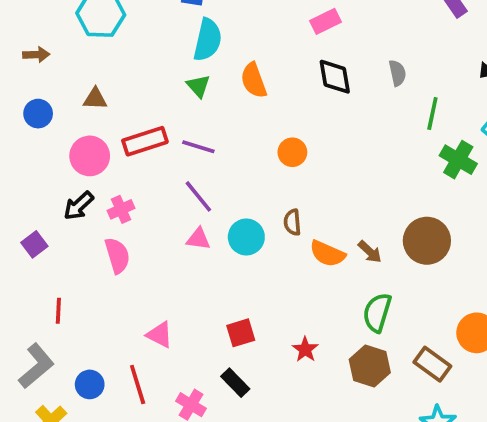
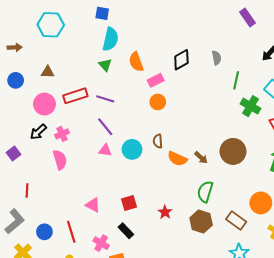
pink rectangle: (326, 21) -> (156, 80), moved
black diamond: (335, 77) -> (181, 60), turned 70
pink triangle: (160, 335) -> (93, 205), moved

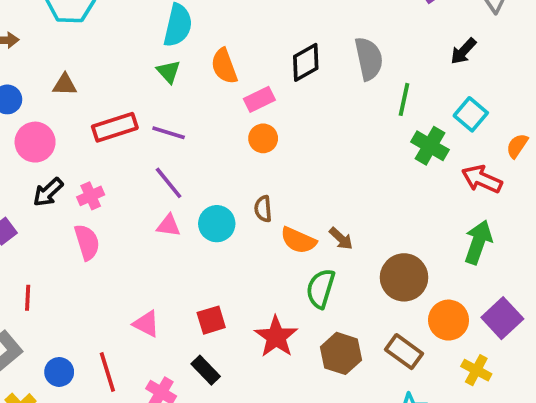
gray semicircle: (217, 58) -> (369, 59), size x1.6
pink circle: (44, 104) -> (35, 142), moved
brown circle: (233, 151) -> (404, 277), moved
green semicircle: (205, 192) -> (321, 289), moved
red star: (165, 212) -> (276, 337), size x1.6

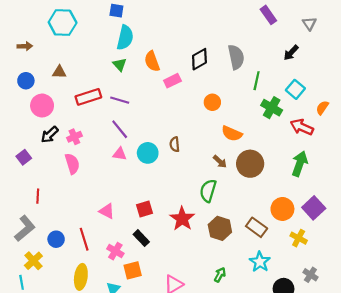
orange circle: (263, 138) -> (212, 102), moved
orange semicircle: (298, 240) -> (232, 134), moved
brown circle: (404, 277) -> (250, 164), moved

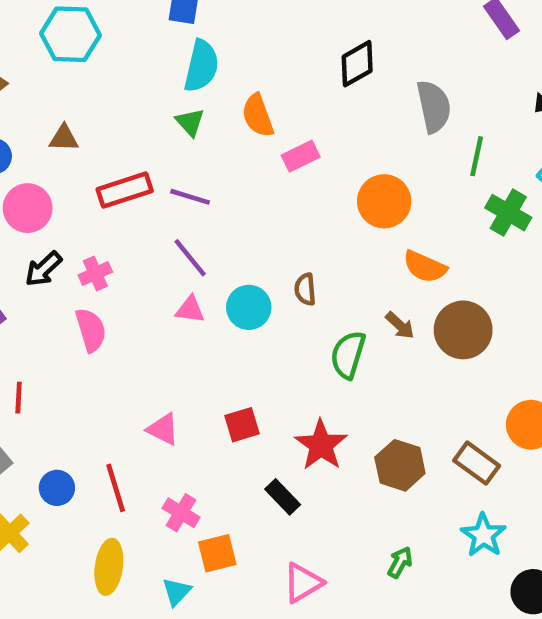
black diamond: (199, 59) -> (357, 64), moved
orange circle: (212, 102) -> (384, 201), size x1.5
green semicircle: (208, 191) -> (348, 355), moved
black rectangle: (141, 238) -> (283, 497), moved

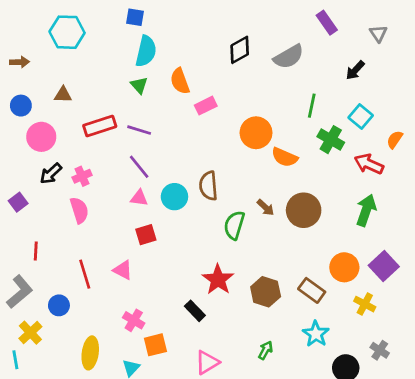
gray semicircle: (434, 107) -> (289, 57), moved, turned 72
orange semicircle: (425, 267) -> (285, 157), moved
brown semicircle: (305, 289) -> (208, 186), size x1.5
red square: (242, 425) -> (146, 235), moved
red line: (116, 488) -> (85, 274), moved

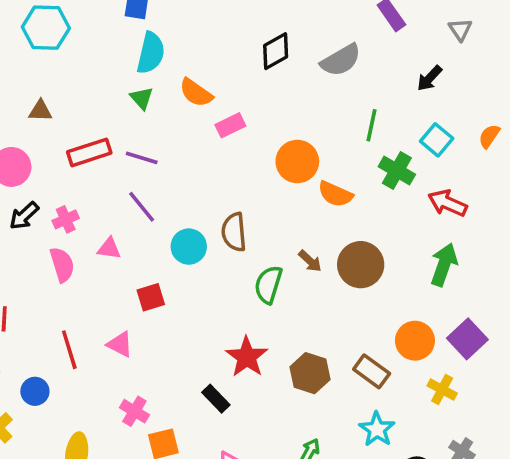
orange semicircle: (180, 81) -> (196, 93), turned -35
orange semicircle: (395, 140) -> (489, 136), moved
pink triangle: (139, 198) -> (109, 248), moved

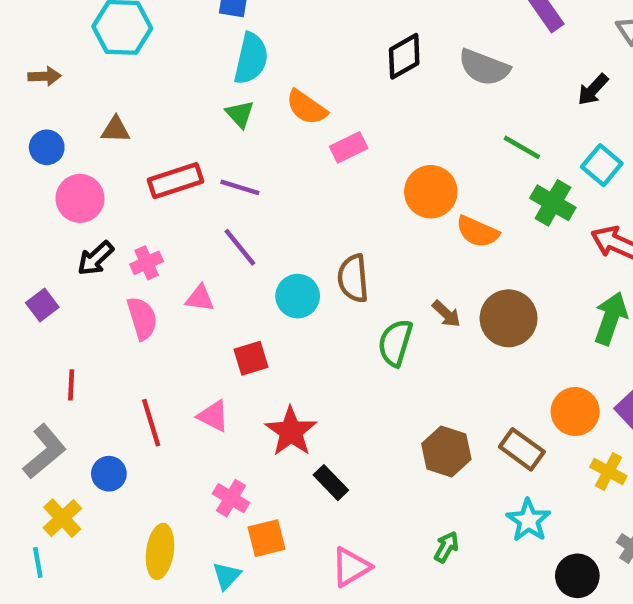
gray semicircle: (341, 60) -> (484, 67), turned 51
green line: (372, 125) -> (522, 147), turned -72
red star: (247, 357) -> (291, 432), moved

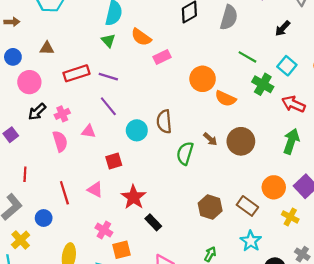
gray semicircle: (484, 67) -> (229, 17), turned -95

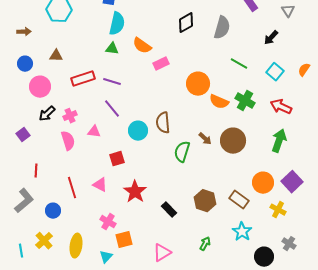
green triangle: (108, 40) -> (112, 49), turned -40
green cross: (263, 84) -> (245, 101), moved
black rectangle: (153, 222) -> (169, 210), moved
yellow cross: (21, 240) -> (44, 241), moved

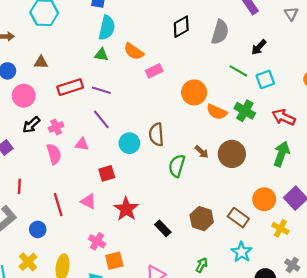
black arrow: (271, 38) -> (259, 47), moved
cyan square: (275, 72) -> (265, 80), moved, turned 30

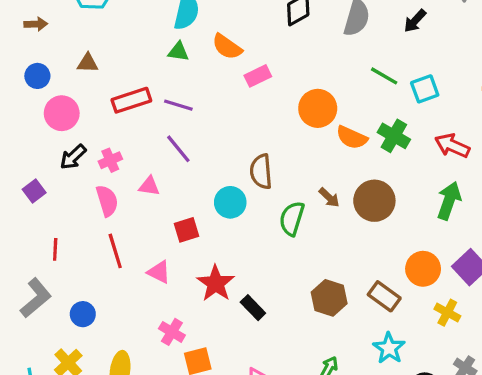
black arrow: (259, 47) -> (415, 21), moved
cyan circle: (129, 143) -> (230, 202), moved
red line: (58, 205) -> (115, 251), moved
black rectangle: (163, 228) -> (253, 308), moved

